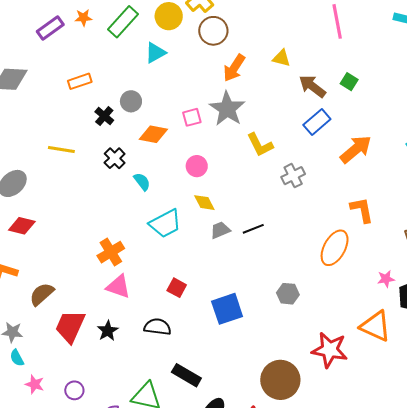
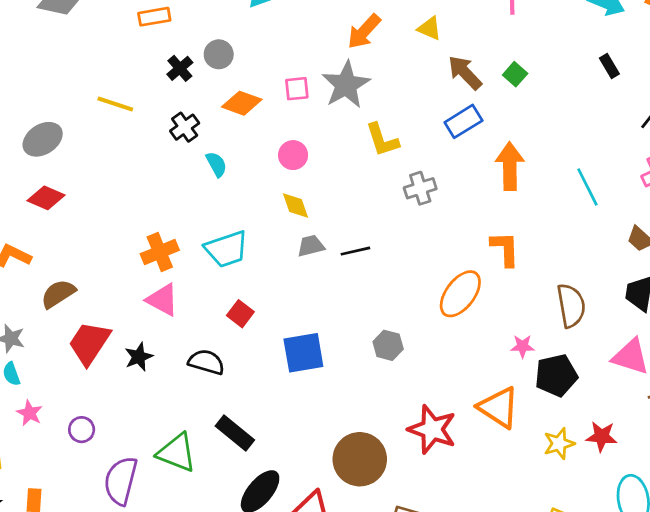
orange arrow: (356, 149) -> (510, 166), turned -60
cyan trapezoid: (165, 224) -> (226, 249), moved

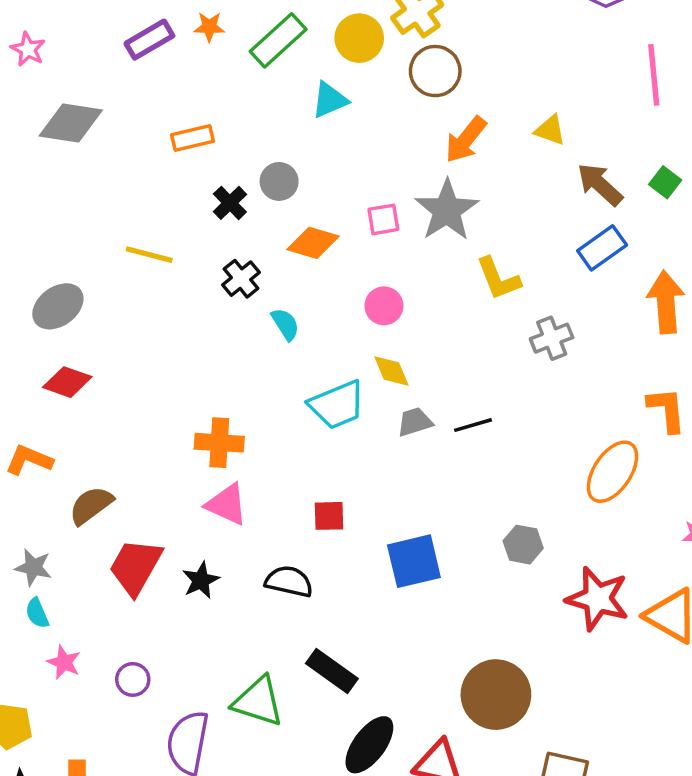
cyan trapezoid: (226, 249) -> (337, 405), moved
orange cross: (160, 252) -> (219, 443), turned 30
red square: (240, 314) -> (329, 516), turned -35
red star: (432, 429) -> (597, 599), moved

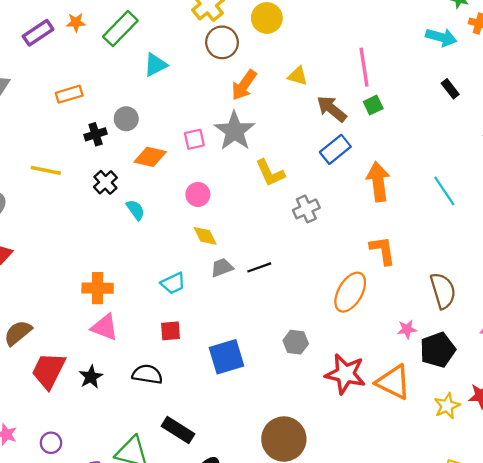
yellow circle: (359, 38) -> (267, 18), moved
pink line: (654, 75) -> (364, 67), moved
green square: (665, 182) -> (373, 105), turned 30
black cross: (230, 203) -> (96, 134), turned 30
cyan trapezoid: (337, 405) -> (173, 283), moved, size x0.7

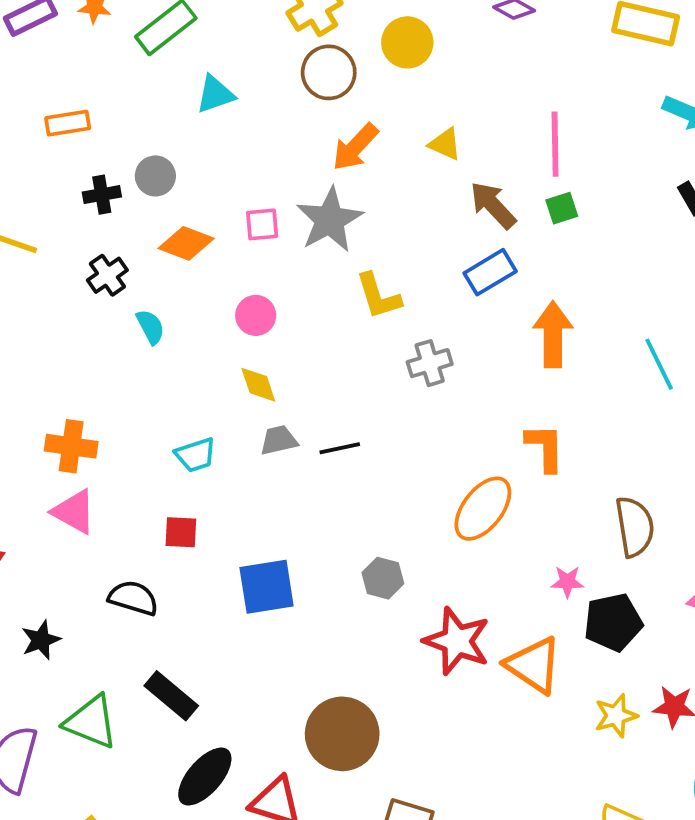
black star: (91, 377) -> (41, 640), moved

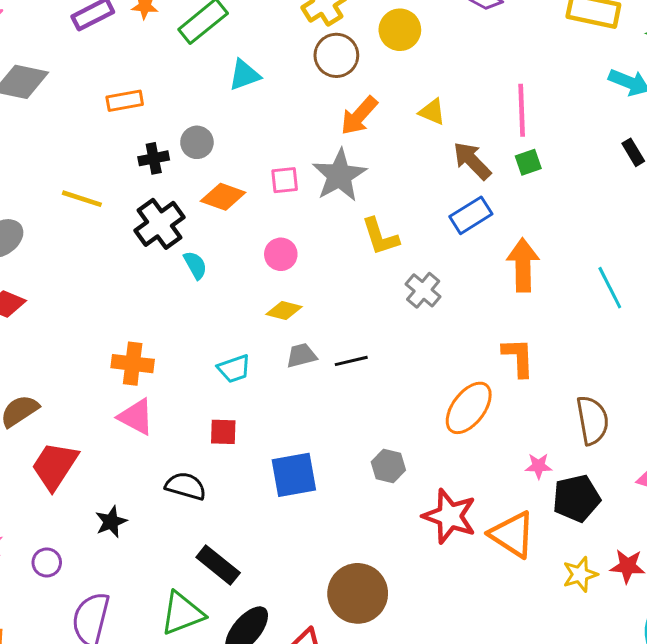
black cross: (107, 275) -> (159, 224), size x1.5
gray cross: (430, 363) -> (423, 290), turned -32
yellow diamond: (258, 385) -> (284, 311), turned -56
green triangle: (91, 722) -> (182, 613), moved, turned -42

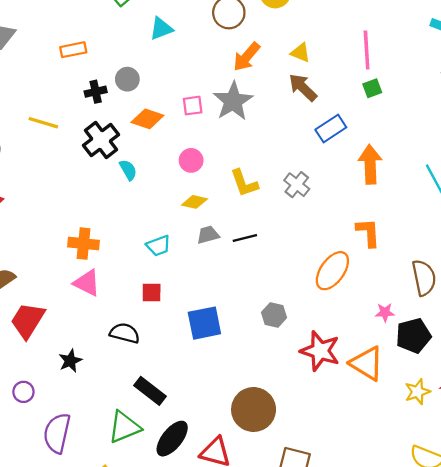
brown arrow: (472, 161) -> (303, 87), moved
yellow L-shape: (380, 237) -> (244, 183), moved

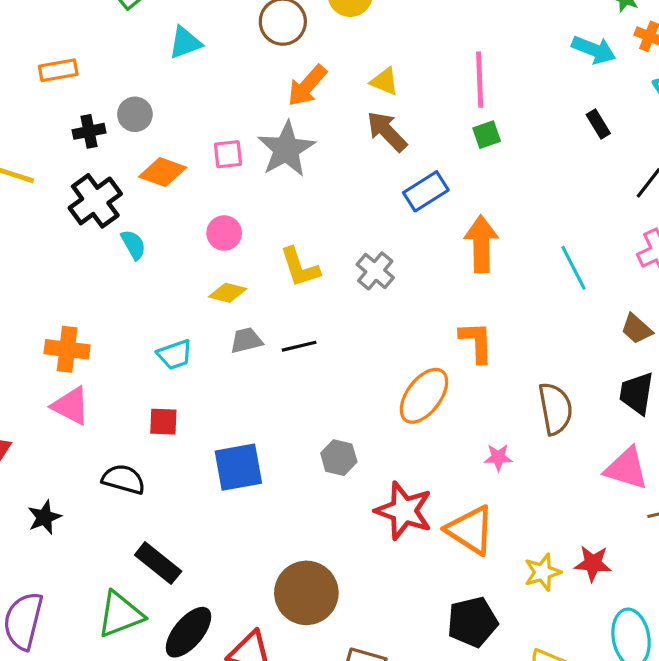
black pentagon: (413, 336) -> (472, 622), moved

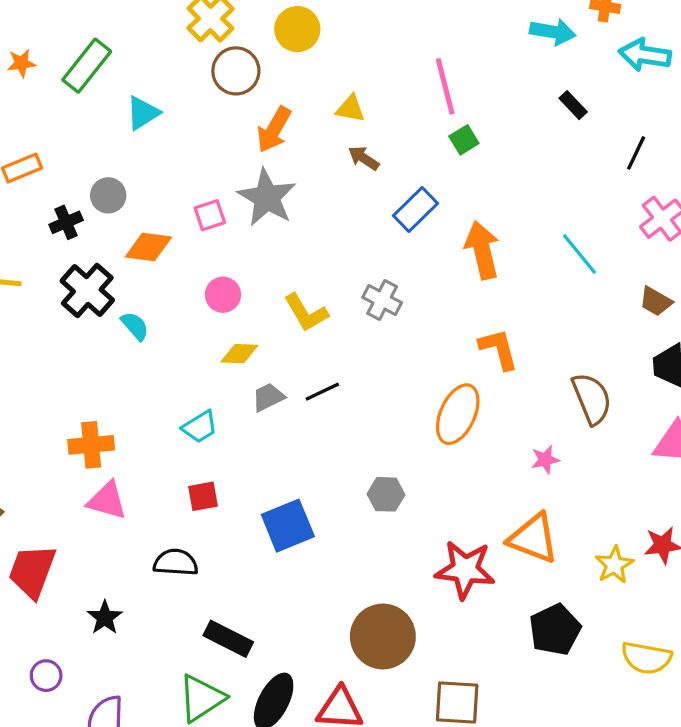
brown arrow: (387, 131) -> (364, 158), size x0.7
red star: (404, 511) -> (465, 570), moved

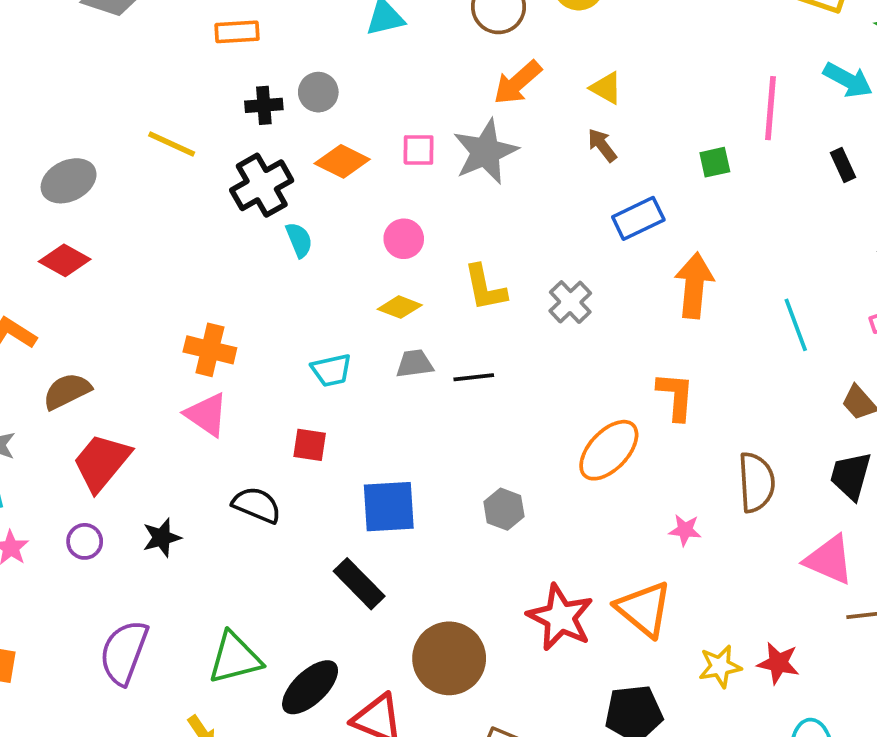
pink line: (445, 86) -> (770, 108), moved
black rectangle: (228, 639) -> (359, 584), moved
purple circle: (46, 676) -> (85, 541), moved

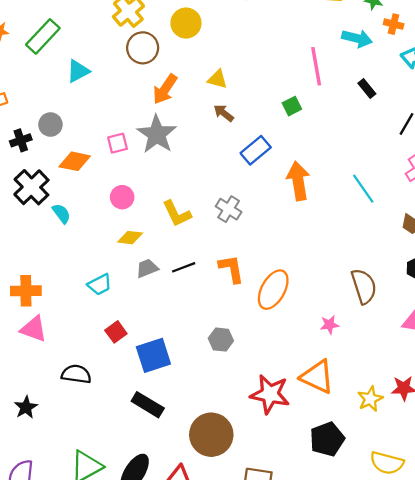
orange L-shape: (676, 396) -> (231, 269), moved
red square: (310, 445) -> (116, 332), moved, turned -30

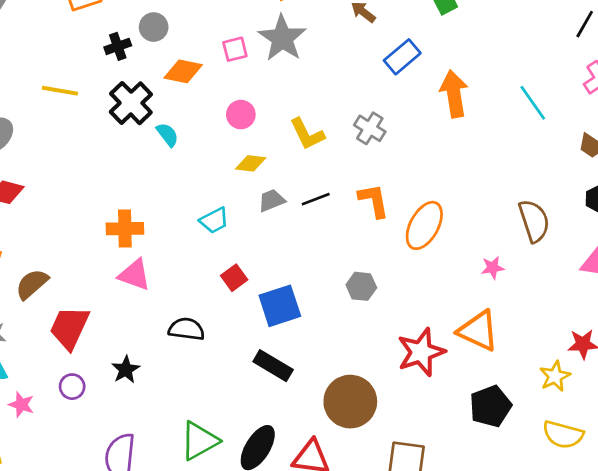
red star: (270, 394) -> (421, 352), turned -30
yellow star: (370, 399) -> (555, 376), moved

